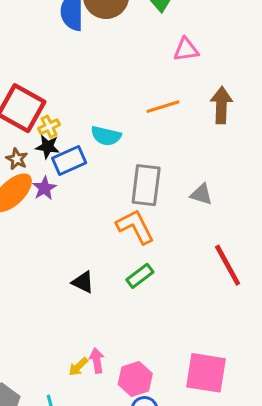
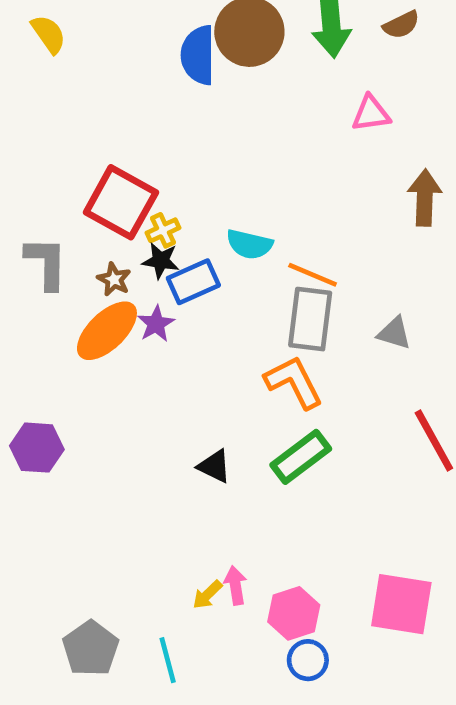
orange line: (163, 107) -> (313, 275), moved, turned 40
green rectangle: (140, 276) -> (301, 457), size x1.4

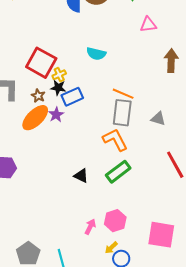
cyan semicircle: (249, 244) -> (96, 54), moved
pink arrow: (235, 585) -> (90, 227), turned 35
yellow arrow: (207, 595) -> (111, 248), moved
pink hexagon: (294, 613) -> (115, 221), moved

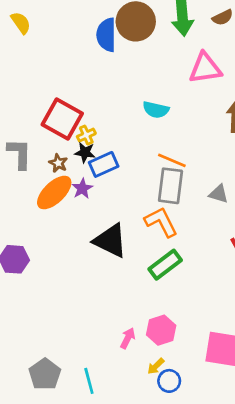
pink triangle: (148, 25) -> (205, 68), size x1.5
cyan semicircle: (96, 54) -> (156, 110), moved
black triangle: (81, 176) -> (110, 241), moved, size x1.8

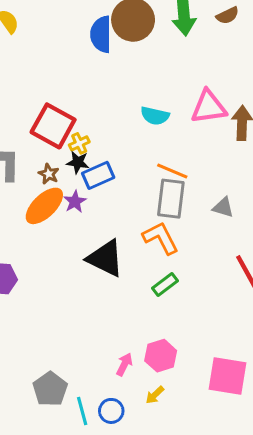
pink triangle: (205, 68) -> (209, 107), moved
green rectangle: (165, 265) -> (165, 284), size x0.7
gray pentagon: (45, 374) -> (50, 389), moved
blue circle: (169, 381) -> (111, 411), moved

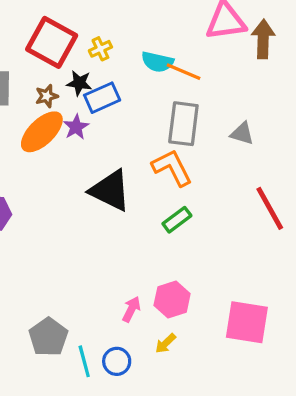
cyan semicircle: (155, 116) -> (157, 62), moved
yellow cross: (79, 143) -> (100, 49), moved
orange line: (172, 171) -> (183, 72), moved
brown star: (49, 174) -> (47, 96), turned 30

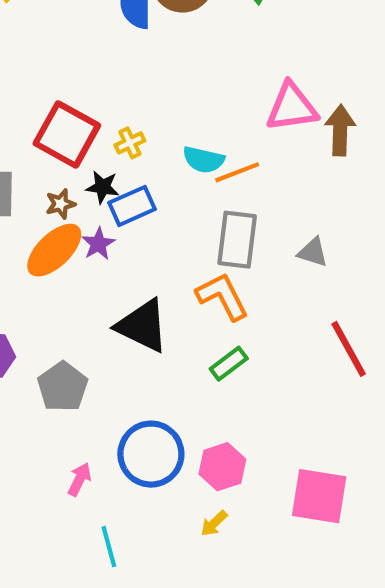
orange line: (183, 72) -> (237, 172), turned -44
pink arrow: (131, 309) -> (79, 479), moved
gray pentagon: (48, 337) -> (63, 387), moved
blue circle: (117, 361) -> (151, 454), moved, size x1.8

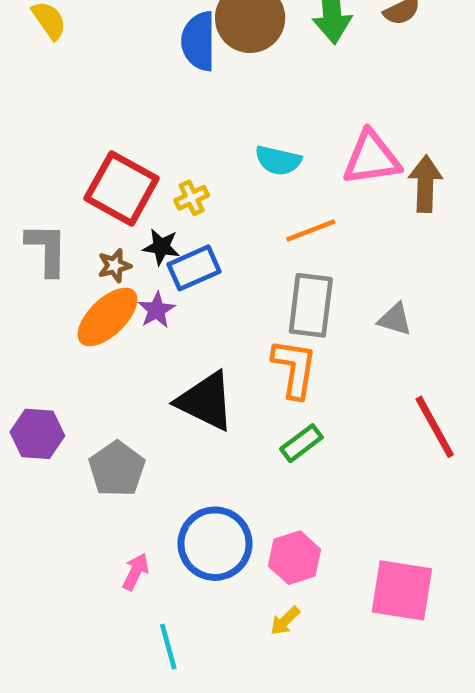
cyan semicircle: (203, 160) -> (278, 160), moved
orange L-shape: (222, 296) -> (294, 368), turned 36

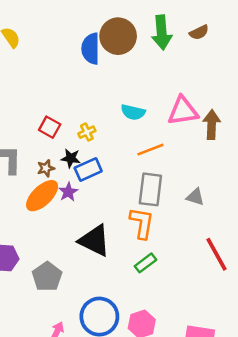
red square: (122, 188) -> (50, 127), size x0.6

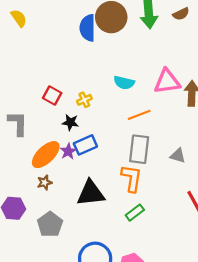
brown star: (46, 168) -> (45, 183), moved
blue rectangle: (88, 169) -> (85, 145), moved
black triangle: (94, 241) -> (91, 193), turned -32

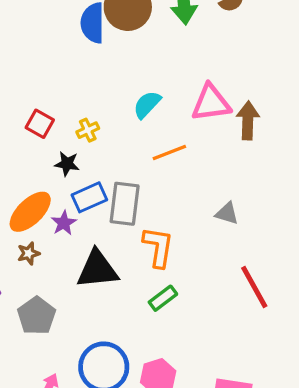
cyan semicircle: (124, 83) -> (147, 105), turned 120
gray rectangle: (139, 149) -> (125, 204), moved
purple star: (68, 151) -> (64, 223), moved

